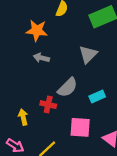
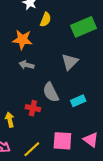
gray semicircle: (68, 87) -> (51, 92), turned 108
pink square: (80, 127) -> (62, 141), moved

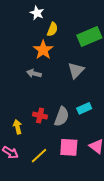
orange star: (22, 40) -> (43, 50), moved, turned 30
gray semicircle: (51, 92) -> (62, 117), moved, turned -132

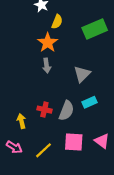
gray triangle: (76, 70) -> (82, 74), moved
gray arrow: (34, 73) -> (47, 66), moved, turned -112

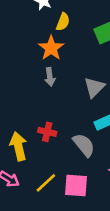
gray semicircle: (66, 111) -> (84, 145), moved, turned -60
yellow arrow: (21, 121) -> (18, 146), size x1.5
pink square: (74, 142) -> (76, 186), moved

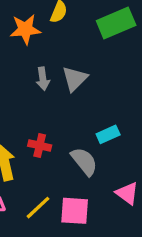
orange star: (51, 48) -> (25, 29), moved, turned 30
gray triangle: (94, 87) -> (75, 79), moved

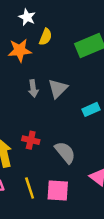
cyan rectangle: (108, 134) -> (91, 109), moved
yellow line: (38, 208) -> (30, 188), turned -65

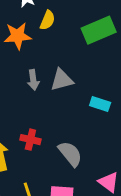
gray triangle: (58, 89) -> (62, 80), turned 30
cyan rectangle: (91, 109) -> (100, 104), turned 42

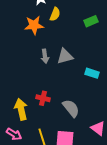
green rectangle: (99, 30) -> (91, 21), size x0.6

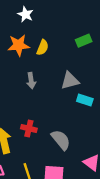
yellow semicircle: (55, 14) -> (43, 47), moved
gray triangle: (65, 56) -> (70, 81), moved

